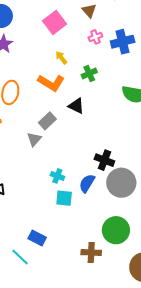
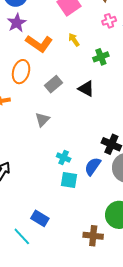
orange L-shape: (51, 83) -> (39, 43), moved
gray rectangle: (47, 121) -> (54, 84), moved

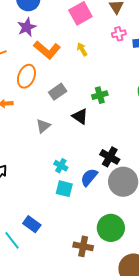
green cross: (101, 57) -> (100, 95), moved
black triangle: (86, 89) -> (80, 116), moved

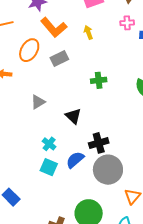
gray rectangle: (58, 92) -> (59, 59), moved
black triangle: (80, 116) -> (73, 116), moved
black cross: (110, 157) -> (99, 143), turned 36

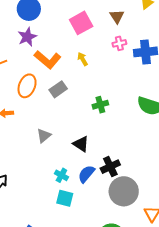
blue semicircle: (75, 160) -> (86, 174), moved

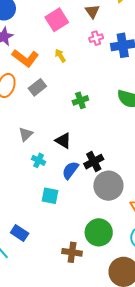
cyan cross: (61, 175) -> (39, 160), moved

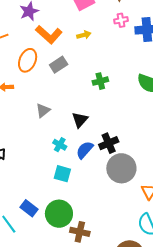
yellow arrow: (60, 56) -> (84, 35), turned 104
black triangle: (63, 141) -> (80, 120), turned 36
cyan cross: (39, 160) -> (60, 145), moved
green circle: (99, 232) -> (59, 214), moved

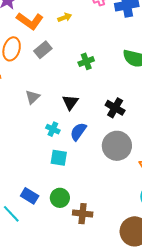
black cross: (109, 143) -> (115, 108), moved, turned -30
green circle: (59, 214) -> (60, 198), size x0.7

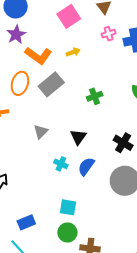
gray rectangle: (43, 50) -> (51, 84), size x1.4
cyan square: (59, 158) -> (68, 207), moved
blue rectangle: (30, 196) -> (26, 222), moved, turned -54

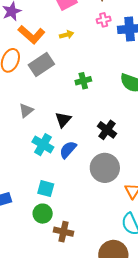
cyan cross: (61, 164) -> (43, 145), size x1.5

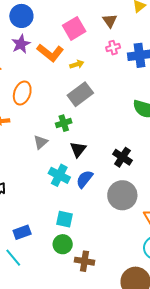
orange L-shape: (32, 34) -> (50, 53), moved
gray rectangle: (41, 65) -> (80, 94), moved
green cross: (83, 81) -> (64, 123), moved

